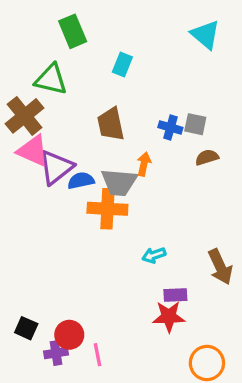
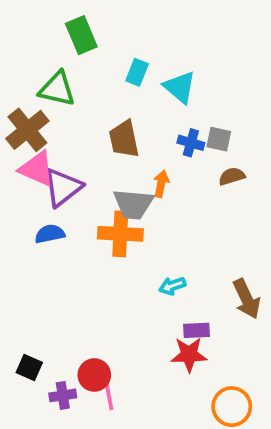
cyan triangle: (205, 35) -> (180, 87), moved
blue semicircle: (81, 181) -> (50, 234), moved
red circle: (69, 335) -> (94, 375), moved

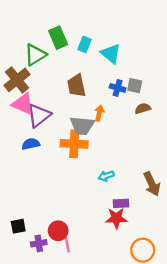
green rectangle: (81, 35) -> (58, 38), moved
green triangle: (57, 89) -> (35, 55), turned -45
black square: (29, 368) -> (18, 226), turned -35

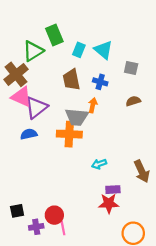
cyan rectangle: (84, 44) -> (79, 50), moved
gray square: (135, 86) -> (131, 68), moved
blue cross: (118, 88) -> (100, 82), moved

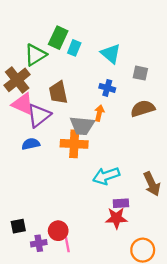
green rectangle: (54, 35) -> (58, 38), turned 48
cyan rectangle: (79, 50) -> (74, 48), moved
brown trapezoid: (71, 80) -> (58, 92), moved
brown semicircle: (133, 101) -> (143, 108), size x1.5
cyan arrow: (99, 164) -> (106, 176), size x1.6

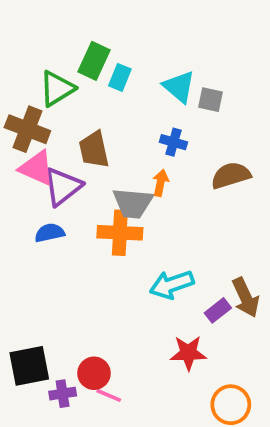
gray square: (140, 73) -> (210, 100), moved
brown cross: (17, 80) -> (27, 129), turned -30
purple rectangle: (121, 203) -> (218, 310), moved, turned -35
black square: (18, 226) -> (29, 366), size x1.6
pink line: (67, 244) -> (109, 395), turned -56

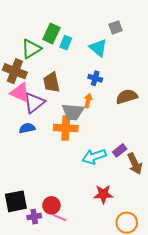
gray square: (210, 100) -> (116, 27), moved, turned -32
purple rectangle: (218, 310) -> (120, 150), moved

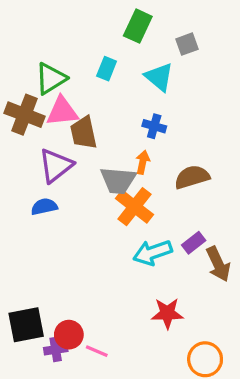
green rectangle: (51, 34) -> (138, 26), moved
pink triangle: (20, 92) -> (62, 111), moved, turned -30
brown semicircle: (127, 97) -> (192, 177), moved
orange cross: (66, 128) -> (134, 207), moved, turned 35
red circle: (51, 205) -> (69, 335), moved

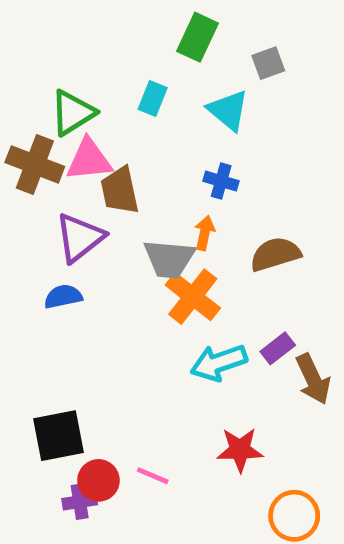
black square: (26, 325) -> (58, 436), moved
pink line: (97, 351) -> (153, 476), moved

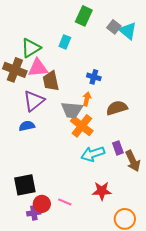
gray square: (268, 63) -> (114, 27), turned -32
cyan triangle: (228, 110) -> (128, 31), moved
purple rectangle: (278, 348) -> (118, 148), turned -72

